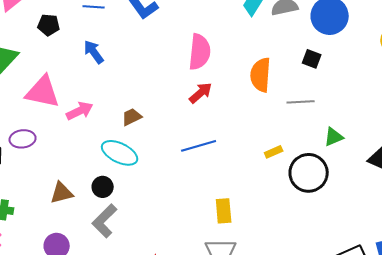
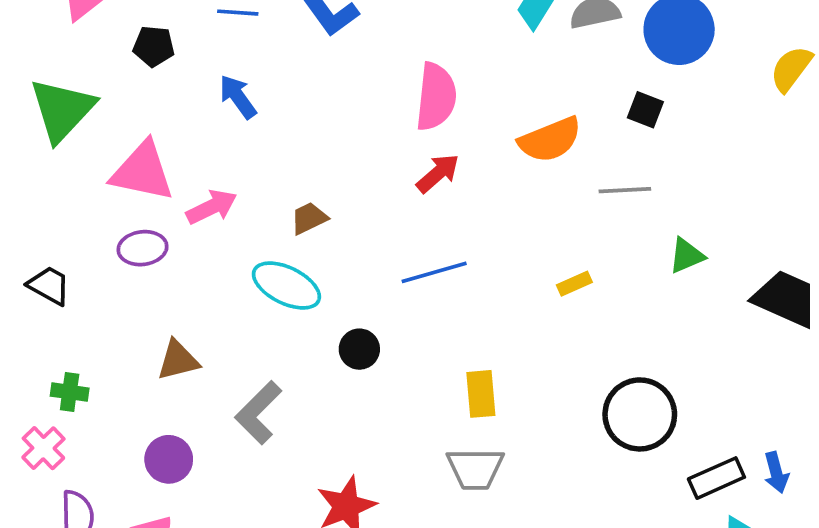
orange semicircle: (261, 75) -> (550, 140), turned -116
purple ellipse: (23, 139) -> (143, 248), moved
black circle: (309, 173) -> (640, 414), moved
black circle: (103, 187) -> (359, 349), moved

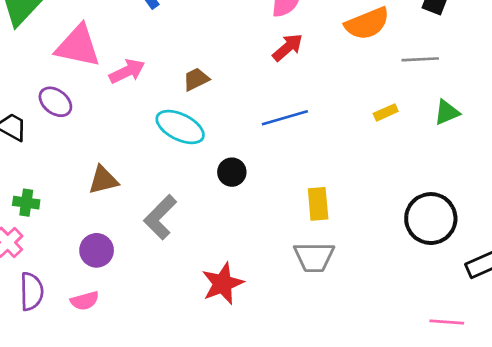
purple ellipse: (143, 248) -> (55, 102), moved, turned 44
green triangle: (687, 256) -> (447, 112), moved
yellow rectangle: (574, 284) -> (386, 112), moved

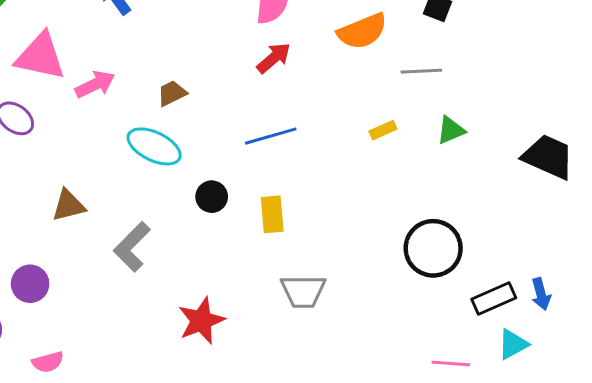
yellow rectangle: (318, 204) -> (272, 214), moved
purple circle: (97, 250) -> (30, 284), moved
pink semicircle: (85, 301) -> (48, 362), moved

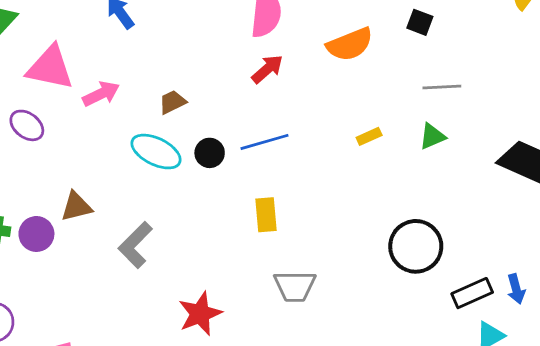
gray line: (421, 71) -> (442, 87), moved
black circle: (212, 197) -> (210, 153), moved
purple circle: (30, 284) -> (36, 234), moved

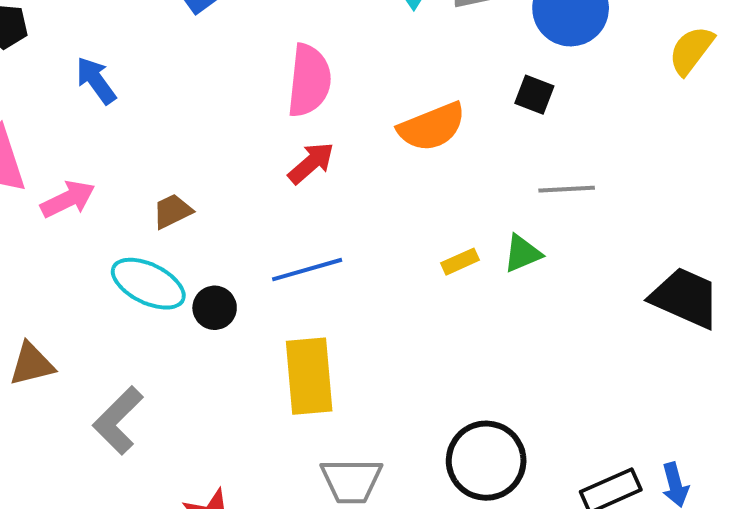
green triangle: (432, 136) -> (522, 253), moved
black circle: (210, 153) -> (215, 308), moved
yellow rectangle: (266, 215) -> (309, 376), size x1.5
black circle: (416, 246) -> (486, 461), moved

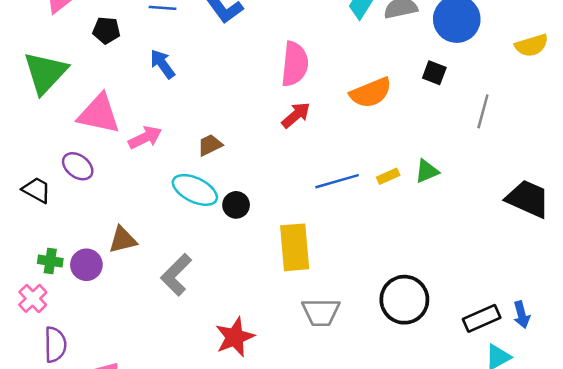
yellow semicircle: (691, 50) -> (532, 45), turned -144
gray line: (567, 189) -> (483, 111), moved, turned -72
blue line: (307, 270) -> (337, 181), moved

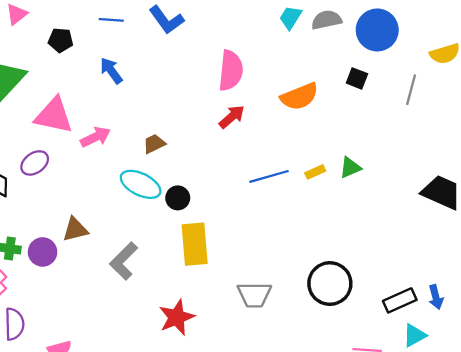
gray line: (483, 111) -> (411, 90), moved
purple ellipse: (78, 166) -> (35, 163), turned -72
yellow rectangle: (295, 247) -> (195, 244), moved

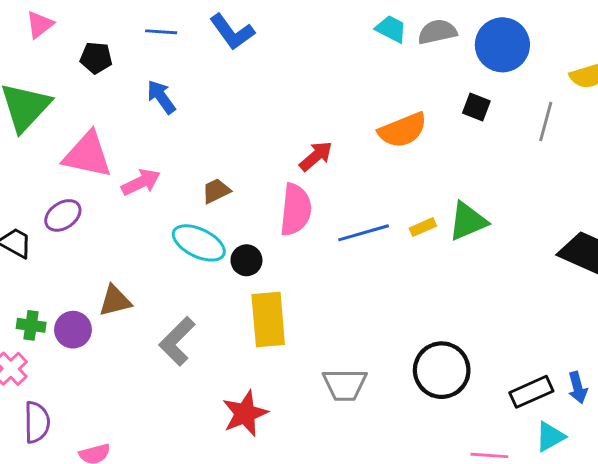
cyan trapezoid: (290, 18) -> (391, 29), turned 85
pink semicircle: (231, 71) -> (296, 210), moved
green triangle: (350, 167) -> (468, 221), size x1.4

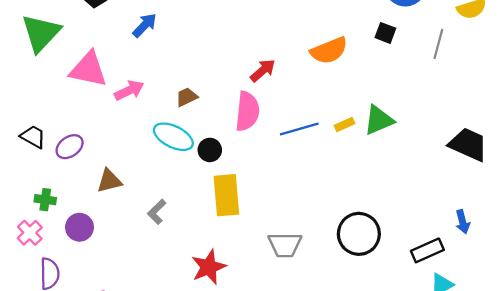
blue arrow: (161, 97) -> (145, 25), turned 80
purple ellipse: (63, 215) -> (70, 147), moved
purple circle: (73, 330) -> (79, 227), moved
gray L-shape: (177, 341) -> (157, 212), size x0.7
blue arrow: (578, 388) -> (463, 222), moved

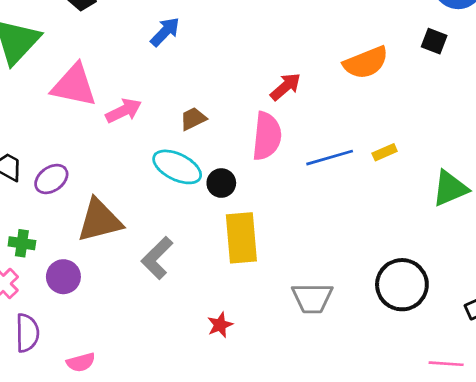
blue arrow: (145, 25) -> (165, 32), moved
green triangle: (379, 120) -> (450, 188), moved
brown triangle: (109, 181) -> (100, 220), size x1.5
gray L-shape: (157, 212) -> (157, 258), size x1.4
red star: (209, 267) -> (220, 325), size x0.6

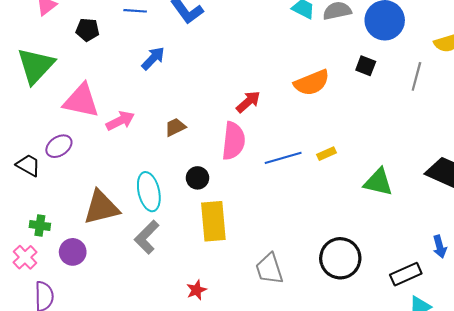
cyan ellipse: (177, 167) -> (149, 192), moved, turned 51
purple ellipse: (51, 179) -> (59, 146), moved
green triangle: (450, 188) -> (378, 182), turned 36
gray trapezoid: (312, 298) -> (269, 269), turned 72

